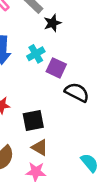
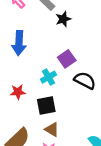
cyan cross: (36, 54) -> (48, 77), moved
purple square: (56, 68) -> (67, 59), turned 30

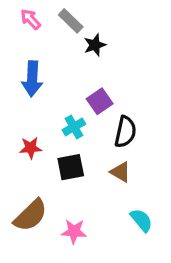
black semicircle: (85, 80) -> (125, 132), turned 75
brown triangle: (52, 129) -> (121, 172), moved

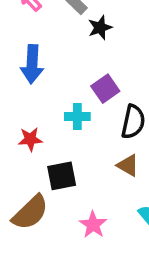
cyan cross: (74, 127) -> (77, 117), turned 30
black square: (71, 167) -> (62, 176), moved
pink star: (74, 231) -> (93, 225), moved, turned 30

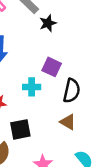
purple square: (105, 89) -> (52, 67), turned -30

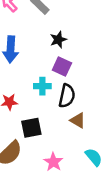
black star: (48, 23) -> (58, 40), moved
black semicircle: (72, 91) -> (67, 96), moved

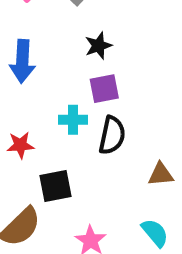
purple square: (62, 66) -> (104, 89), turned -36
brown triangle: (78, 120) -> (161, 174), moved, turned -35

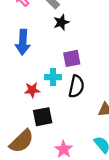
black star: (98, 46) -> (61, 22), moved
red star: (20, 145) -> (32, 90), moved

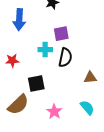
red star: (32, 90) -> (12, 61), moved

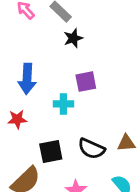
blue arrow: (19, 20) -> (27, 79), moved
black semicircle: (65, 58) -> (91, 149), moved, turned 102

